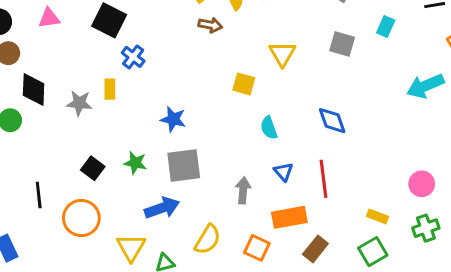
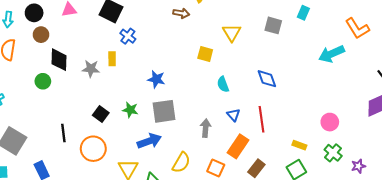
orange rectangle: (289, 217) -> (238, 146), turned -45
green cross: (426, 228) -> (333, 153), turned -30

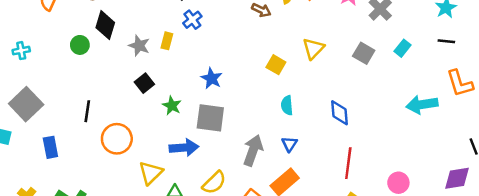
black square: (101, 114) -> (144, 83), moved
red line: (261, 119) -> (348, 163), moved
gray arrow: (206, 128) -> (253, 150), size x1.4

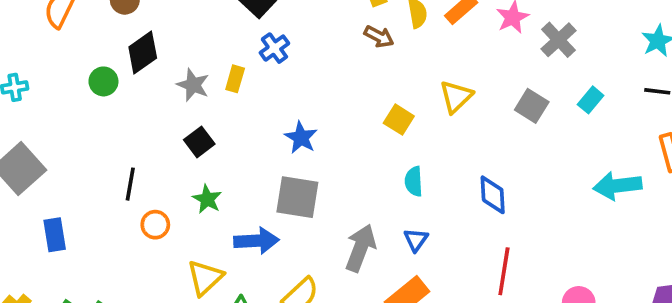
black diamond: (105, 25) -> (143, 52), turned 36
green star: (172, 106) -> (207, 199), moved
black line: (87, 111) -> (130, 184), moved
orange circle: (117, 139) -> (155, 225), size x0.6

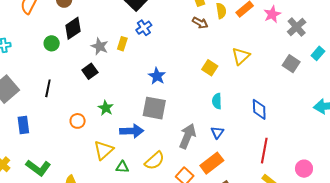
cyan rectangle: (591, 100) -> (318, 53), moved
gray square: (532, 106) -> (291, 64), moved
black square: (199, 142) -> (90, 71), moved
black line: (130, 184) -> (48, 88), moved

